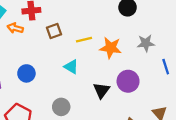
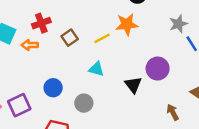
gray star: (146, 43) -> (178, 24), moved
orange star: (111, 48) -> (127, 24), moved
gray circle: (61, 107) -> (84, 103), moved

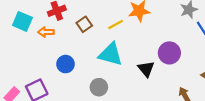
cyan triangle: (96, 69) -> (110, 54), size x1.6
blue circle: (53, 88) -> (65, 64), moved

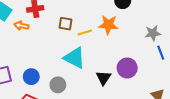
brown square: (84, 24) -> (65, 24), moved, turned 32
blue circle: (65, 64) -> (31, 77), moved

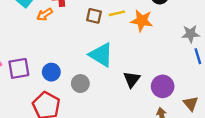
orange arrow: (21, 26) -> (45, 14), turned -48
yellow line: (85, 32) -> (117, 13), moved
purple circle: (127, 68) -> (163, 86), moved

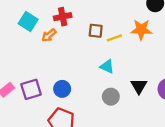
yellow line: (117, 13) -> (114, 38), moved
cyan triangle: (101, 55) -> (107, 67), size x0.6
gray circle: (80, 84) -> (111, 97), moved

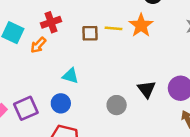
orange star: (141, 30) -> (141, 25), turned -30
yellow line: (114, 38) -> (114, 28), moved, turned 32
cyan triangle: (107, 67) -> (71, 76), moved

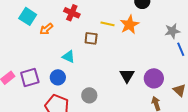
red cross: (51, 22) -> (72, 13), moved, turned 35
brown square: (90, 33) -> (91, 38), moved
gray circle: (117, 105) -> (89, 95), moved

